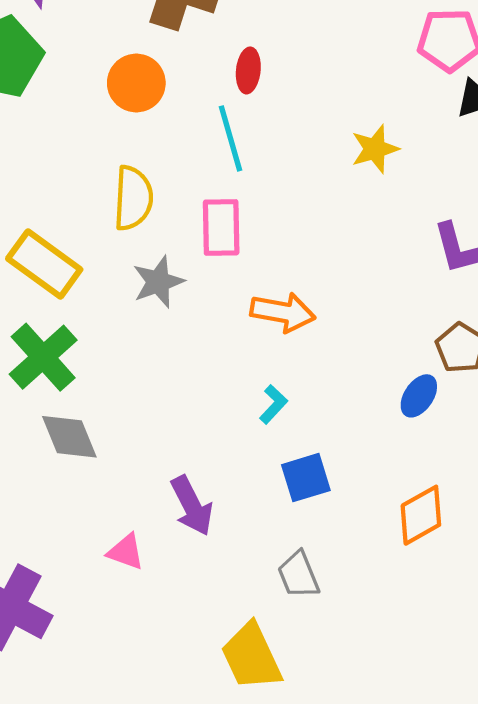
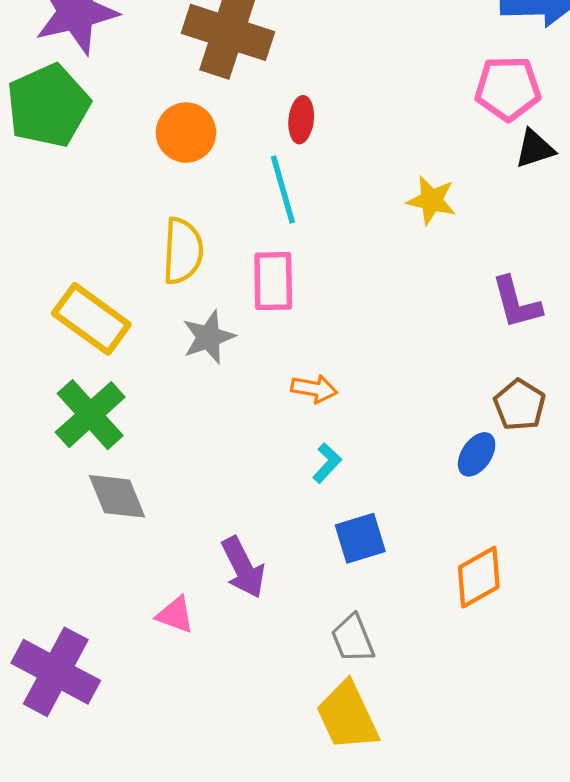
yellow star: (375, 149) -> (431, 200), turned 30
orange arrow: (283, 312) -> (314, 389), moved, size x0.7
yellow trapezoid: (251, 656) -> (347, 716), moved

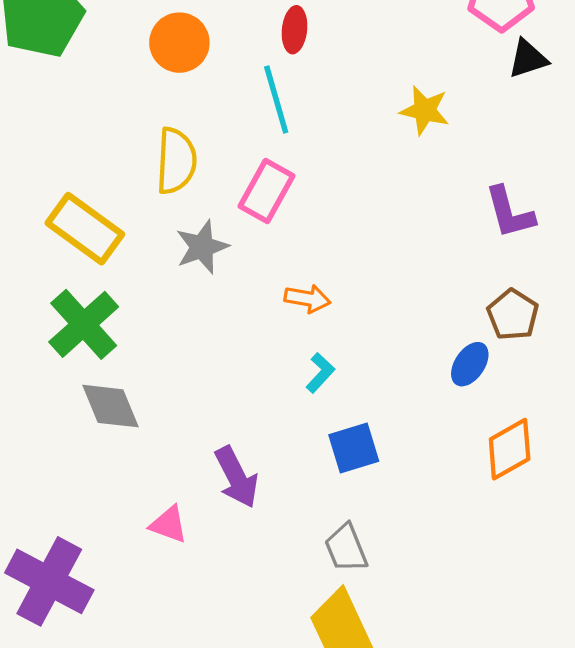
pink rectangle: (273, 281) -> (267, 191), turned 30
orange diamond: (479, 577) -> (510, 449), moved

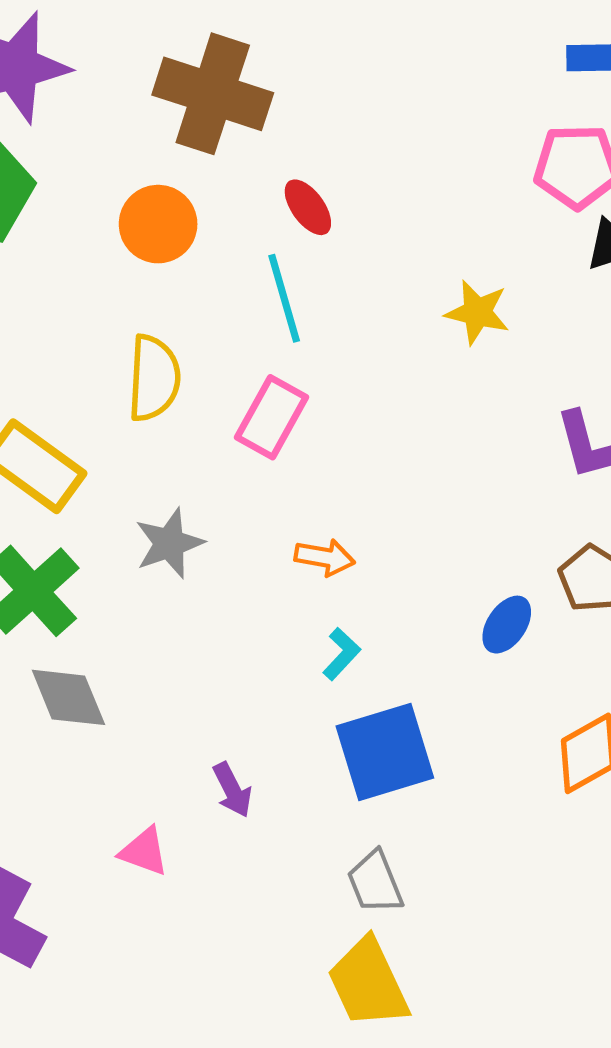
red ellipse: (294, 30) -> (308, 207), turned -42
gray star: (202, 247) -> (169, 543), moved
blue ellipse: (470, 364) -> (507, 625), moved
blue square: (354, 448) -> (385, 752), size x1.5
purple arrow: (236, 477) -> (232, 790), size x0.7

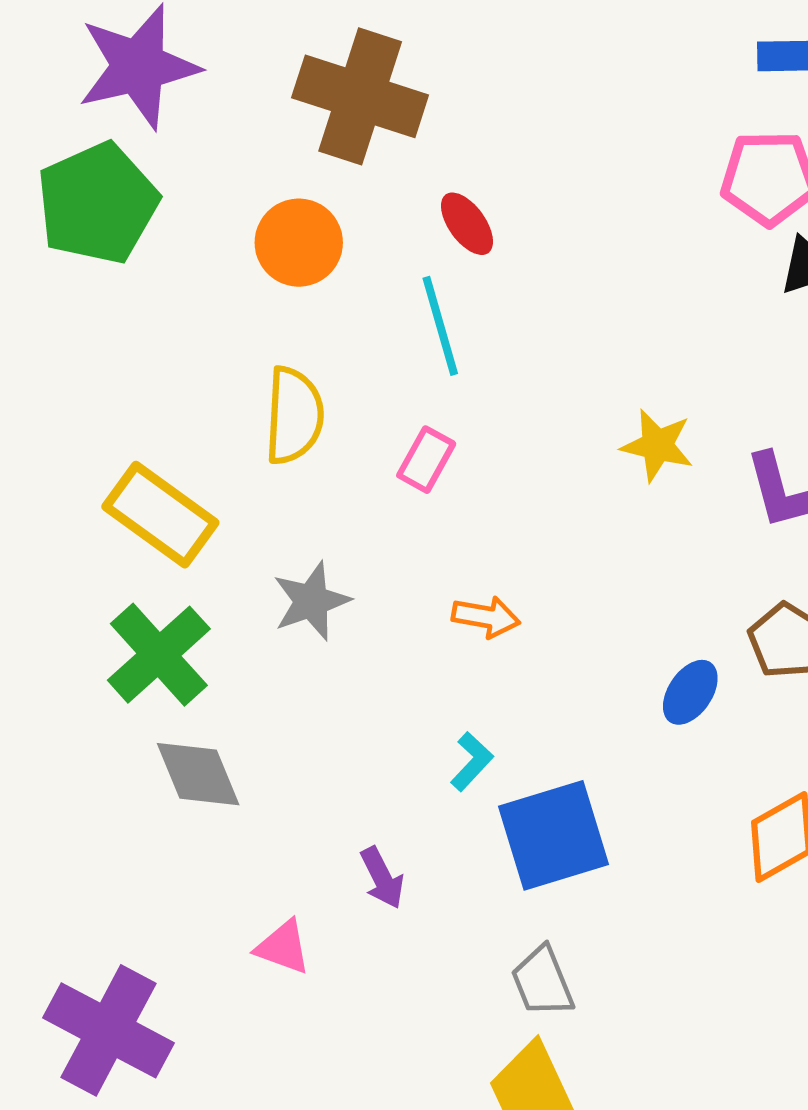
yellow star: (477, 312) -> (657, 445), moved
pink rectangle: (271, 417) -> (426, 460), size x0.7
cyan L-shape: (342, 654) -> (472, 762), moved

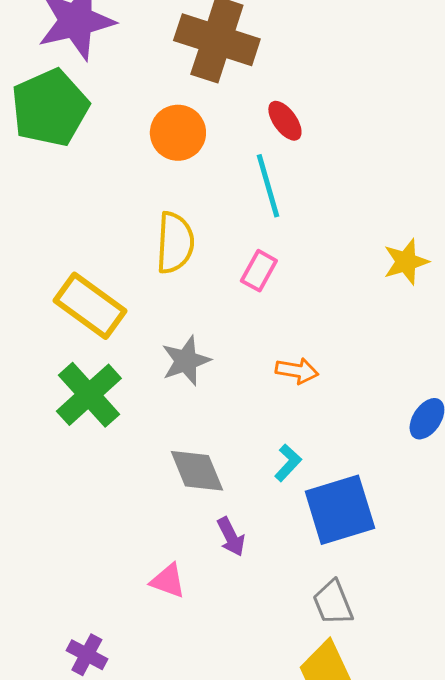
yellow star: (657, 445) -> (406, 262), turned -30
gray diamond: (198, 774) -> (197, 471), moved
purple cross: (108, 1030) -> (87, 655), moved, size x0.5

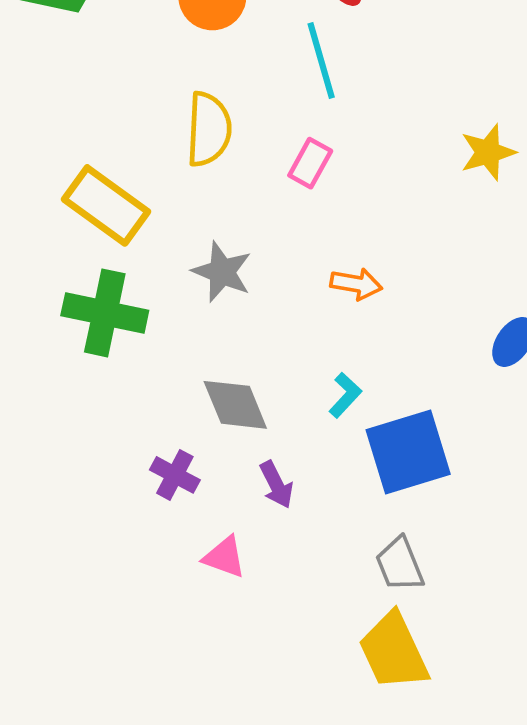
gray star: (186, 361) -> (222, 272), turned -30
green cross: (89, 395) -> (105, 313), turned -36
pink triangle: (168, 581) -> (224, 557), moved
purple cross: (87, 655) -> (175, 475), moved

